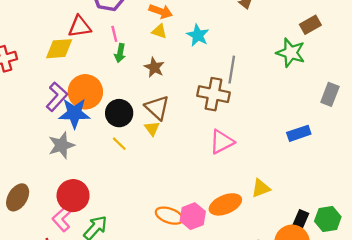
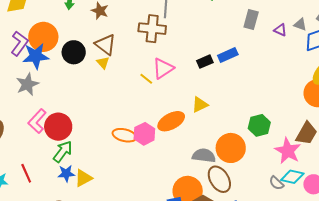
yellow line: (119, 144) -> (146, 79), moved
red circle: (73, 196) -> (58, 127), moved
pink L-shape: (63, 217) -> (37, 121), moved
black rectangle: (301, 219) -> (205, 62), moved, turned 49

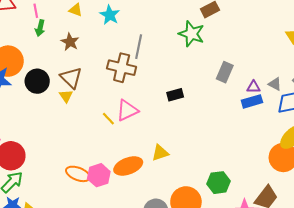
purple triangle: (280, 30) -> (254, 87), turned -32
blue rectangle: (228, 55) -> (252, 101), moved
black rectangle: (205, 62) -> (175, 95), moved

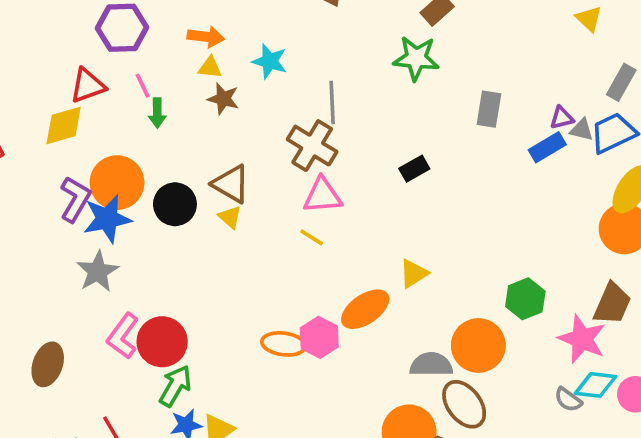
brown star: (70, 42) -> (223, 99), moved
brown cross: (122, 68) -> (312, 146), turned 32
gray triangle: (275, 84) -> (582, 130), moved
purple triangle: (254, 87) -> (562, 118), moved
pink triangle: (127, 110) -> (322, 196), moved, turned 35

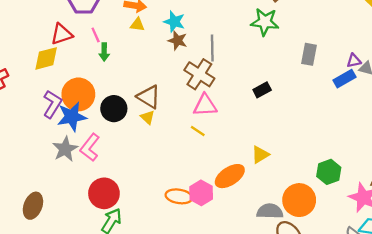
brown star: (223, 99) -> (178, 41), moved
pink L-shape: (123, 336) -> (90, 147), moved

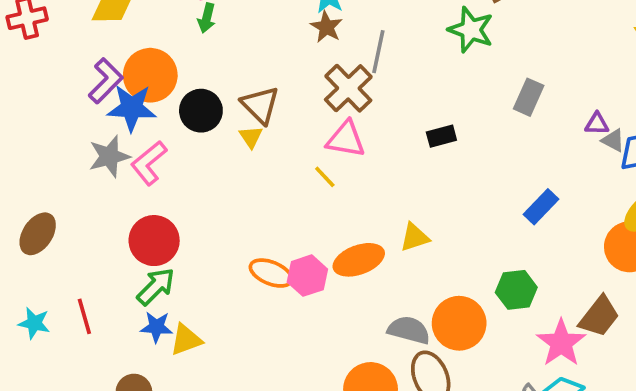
blue rectangle: (345, 79) -> (541, 207), moved, turned -30

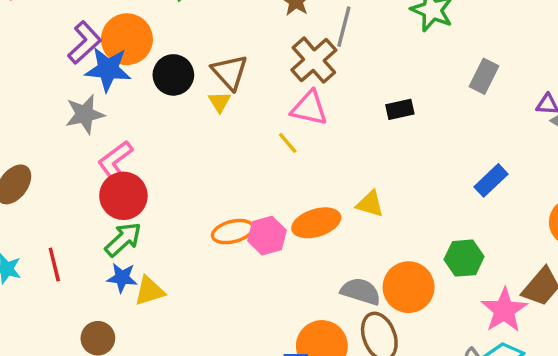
pink L-shape: (149, 163) -> (115, 161), moved
yellow triangle: (415, 237) -> (370, 204), turned 32
orange ellipse: (271, 273) -> (233, 232), turned -39

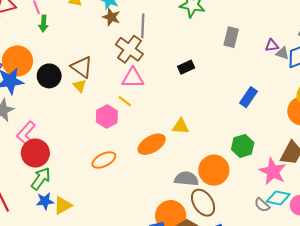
pink hexagon: (267, 236) -> (107, 116), moved

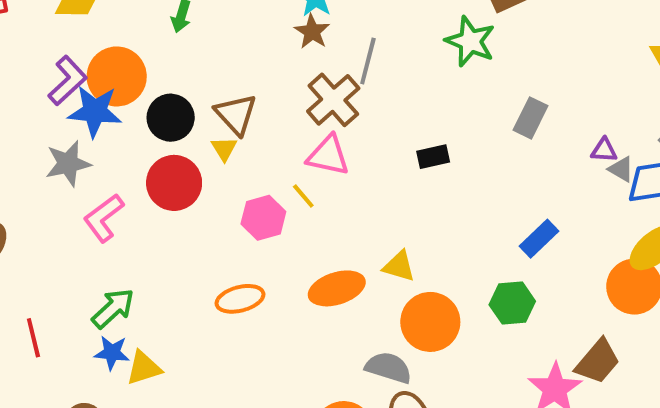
green hexagon: (243, 146) -> (512, 303), moved
red circle: (35, 153) -> (174, 183), moved
orange circle: (214, 170) -> (430, 322), moved

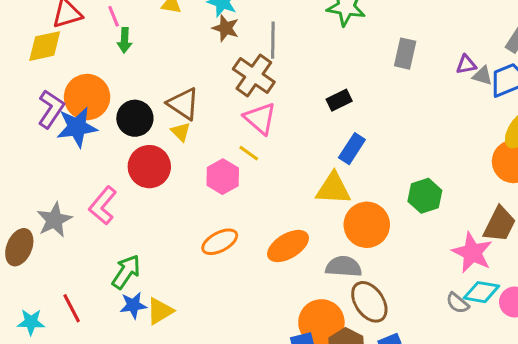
pink triangle: (328, 156) -> (260, 118), turned 42
gray star: (68, 164) -> (54, 220), moved
blue rectangle: (539, 239) -> (352, 149), moved
yellow triangle: (399, 266) -> (333, 189), size x1.4
orange ellipse: (337, 288) -> (288, 246), moved

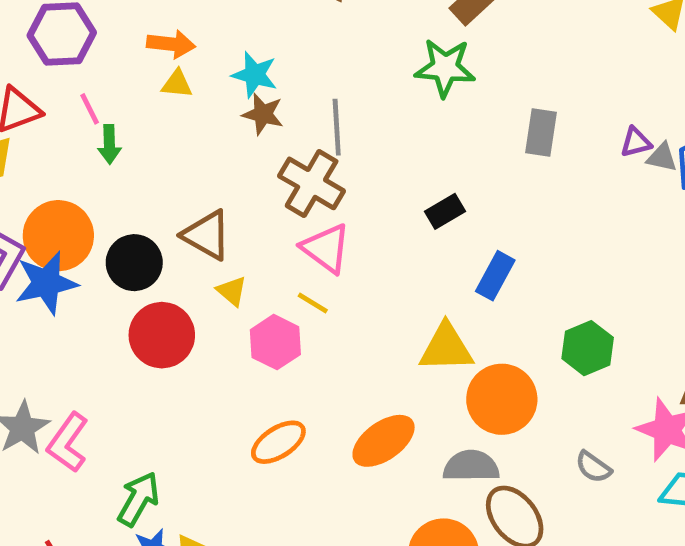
yellow triangle: (181, 132) -> (232, 291), moved
blue rectangle: (352, 149) -> (495, 276), moved
pink L-shape: (103, 206) -> (68, 443), moved
gray semicircle: (457, 303) -> (593, 467), moved

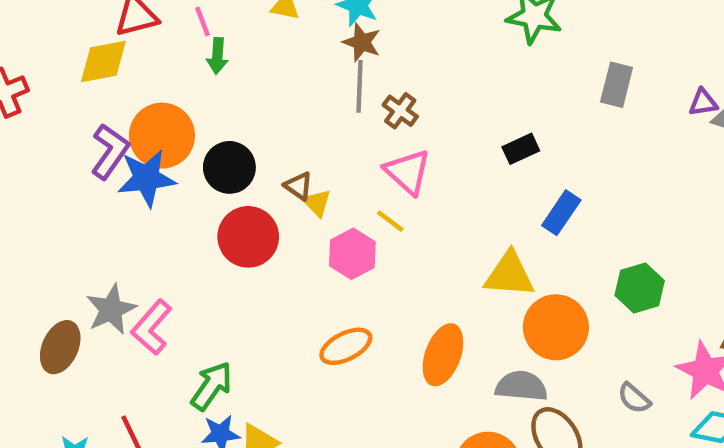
gray line: (337, 127) -> (360, 86), moved
brown cross: (312, 183) -> (400, 111), size x0.6
brown triangle: (207, 235) -> (298, 186), moved, size x0.6
orange ellipse: (384, 441) -> (443, 355), turned -40

